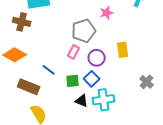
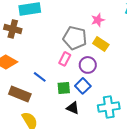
gray pentagon: (84, 31) -> (75, 38), turned 30
yellow rectangle: (123, 50) -> (101, 44), moved, turned -49
cyan cross: (104, 100) -> (109, 107), moved

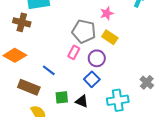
green square: (64, 88) -> (62, 97), moved

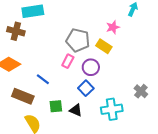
pink star: (107, 13) -> (113, 27), moved

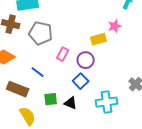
pink star: (113, 27) -> (115, 26), moved
gray pentagon: (78, 40) -> (41, 33), moved
yellow rectangle: (104, 46) -> (99, 39), turned -49

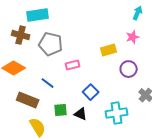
pink star: (115, 26) -> (133, 37), moved
pink rectangle: (63, 54) -> (73, 65), turned 48
purple circle: (86, 60) -> (129, 69), moved

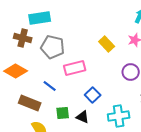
yellow rectangle: (109, 50) -> (107, 44), moved, turned 63
pink rectangle: (73, 65) -> (75, 68), size x1.5

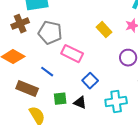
brown cross: (23, 38) -> (20, 24), turned -36
pink rectangle: (75, 68) -> (72, 54), turned 40

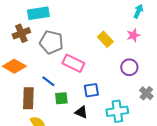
blue square: (90, 81) -> (91, 90), turned 35
brown rectangle: (27, 89) -> (28, 98), turned 70
green square: (60, 99) -> (61, 98), moved

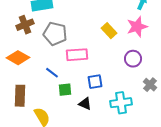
pink star: (133, 35) -> (137, 27), size x1.5
pink rectangle: (73, 63) -> (77, 55), turned -30
brown rectangle: (28, 98) -> (20, 96), moved

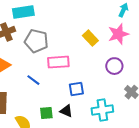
green square: (65, 90) -> (46, 113), moved

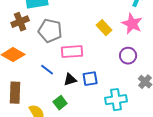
pink star: (118, 34) -> (132, 24), turned -30
black triangle: (66, 111) -> (70, 80), moved, turned -40
green square: (46, 113) -> (60, 103), turned -32

